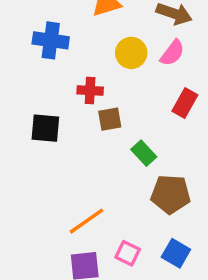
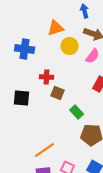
yellow circle: (131, 53) -> (70, 46), moved
brown square: (110, 119) -> (58, 93), turned 32

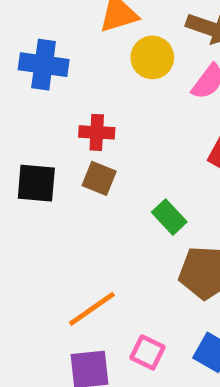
brown square: (58, 93) -> (99, 178), moved

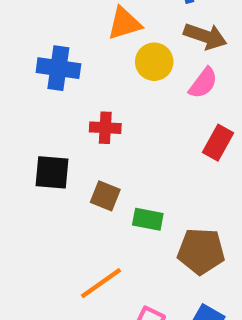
brown square: (99, 178) -> (105, 196), moved
green rectangle: (169, 217) -> (148, 219), moved, turned -36

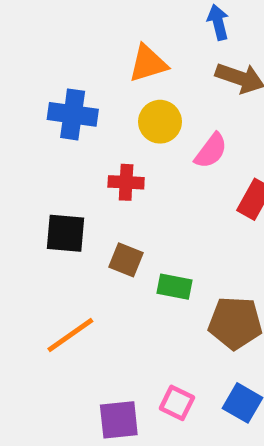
yellow circle: (154, 62) -> (160, 122), moved
pink semicircle: (203, 83) -> (211, 151), moved
orange line: (101, 283) -> (70, 335), moved

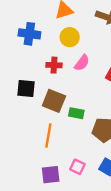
pink semicircle: (211, 151) -> (82, 63), moved
brown square: (126, 260) -> (54, 101), size x1.5
orange line: (70, 335) -> (48, 135), moved, turned -45

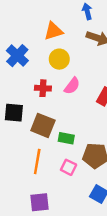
blue cross: (29, 34) -> (17, 56), turned 35
pink square: (77, 167) -> (69, 167), moved

